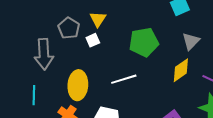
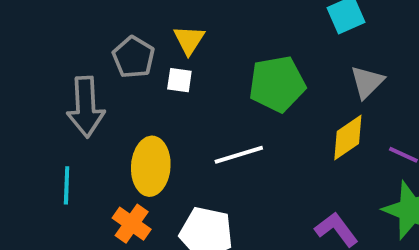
white square: (93, 40) -> (179, 80), turned 32

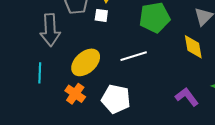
yellow diamond: (348, 138) -> (193, 47), turned -65
yellow ellipse: (151, 166) -> (86, 62), turned 44

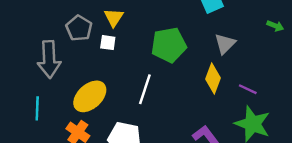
yellow diamond: (193, 47) -> (213, 78), turned 30
white line: (134, 56) -> (145, 89), turned -55

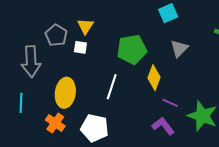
yellow diamond: (213, 78) -> (154, 78), moved
purple line: (248, 89) -> (170, 103), moved
yellow ellipse: (90, 96) -> (65, 93), turned -40

